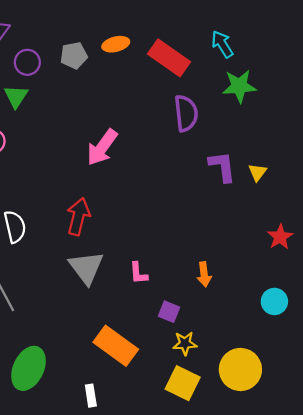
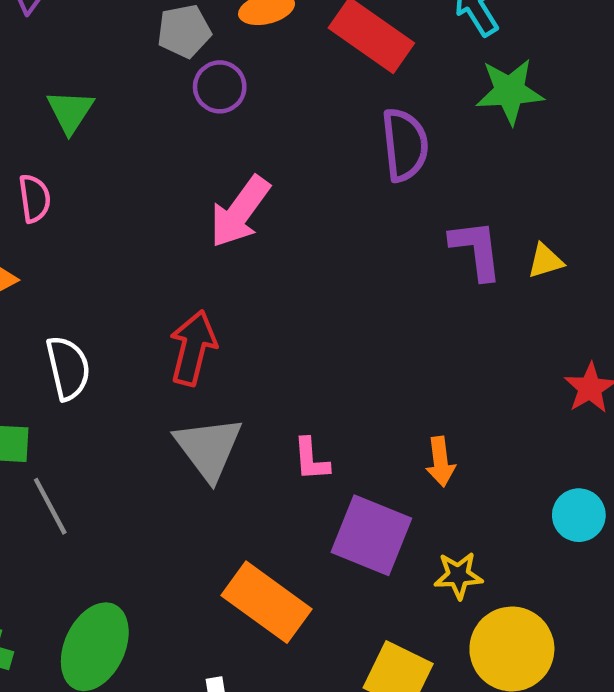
purple circle: (27, 62) -> (220, 87), moved
yellow triangle: (257, 172) -> (545, 261), turned 36
purple square: (169, 312) -> (371, 535), size x1.8
yellow star: (185, 343) -> (458, 575), moved

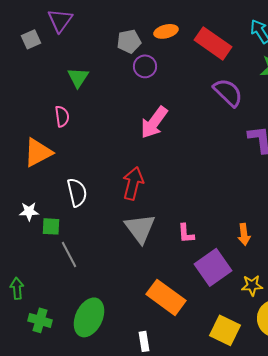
purple semicircle: (405, 145) -> (228, 92), turned -40
purple square: (371, 535) -> (213, 267), turned 33

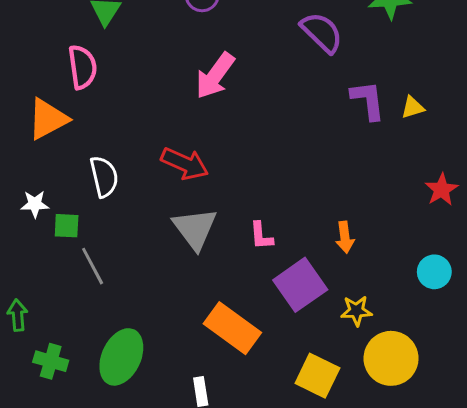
pink semicircle: (62, 116) -> (82, 67), size x1.4
red arrow: (133, 183) -> (185, 164), turned 100

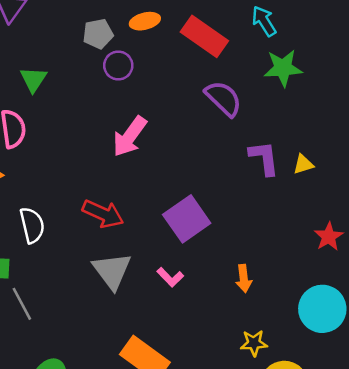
pink L-shape: (261, 236) -> (170, 277), turned -40
cyan circle: (434, 272) -> (322, 309), size x1.6
purple square: (300, 285) -> (187, 219), moved

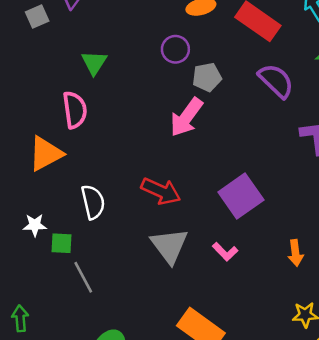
gray pentagon: (98, 34) -> (207, 77), moved

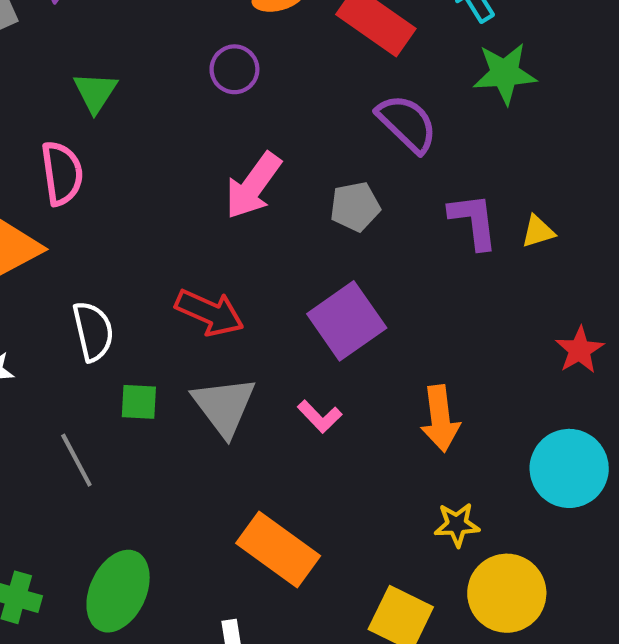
gray pentagon: (207, 77) -> (355, 207), moved
green square: (61, 243) -> (139, 402), moved
orange arrow: (295, 253) -> (440, 419), size x1.4

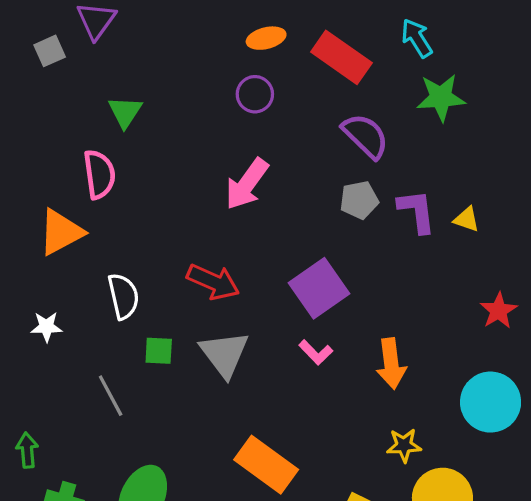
purple circle: (234, 69) -> (255, 94), moved
gray pentagon: (355, 207) -> (359, 200), moved
yellow triangle: (538, 231) -> (466, 219), turned 36
pink L-shape: (320, 416) -> (316, 352), moved

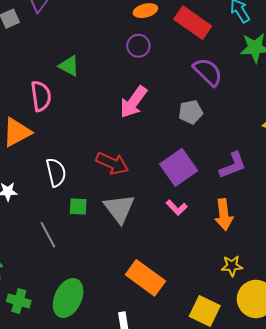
green triangle: (125, 112) -> (69, 66), moved, turned -35
gray pentagon: (359, 200) -> (191, 112), moved
purple L-shape: (417, 211) -> (233, 165), moved, turned 76

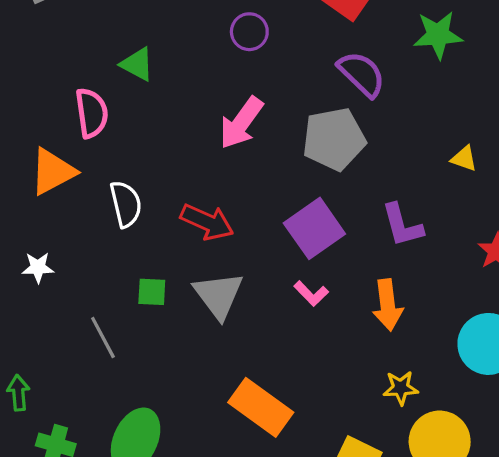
gray pentagon: (191, 112) -> (334, 139), size x1.6
purple L-shape: (233, 165) -> (402, 225), turned 96
white semicircle: (56, 172) -> (126, 204), moved

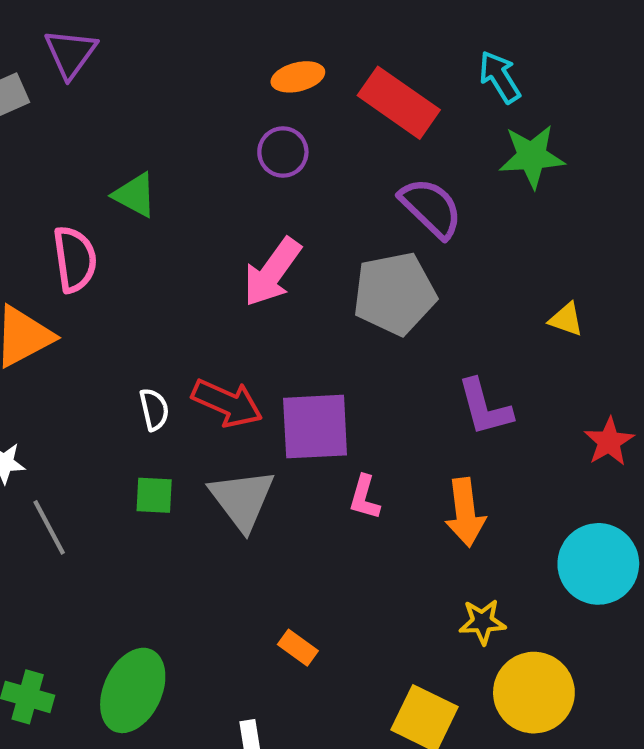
white semicircle: (126, 204) -> (154, 409), moved, size x0.7
purple square: (314, 228) -> (315, 427), moved, turned 32
pink L-shape: (311, 294) -> (364, 497), turned 60
gray line: (103, 337) -> (49, 527), moved
orange rectangle: (261, 407) -> (298, 648), size x0.5

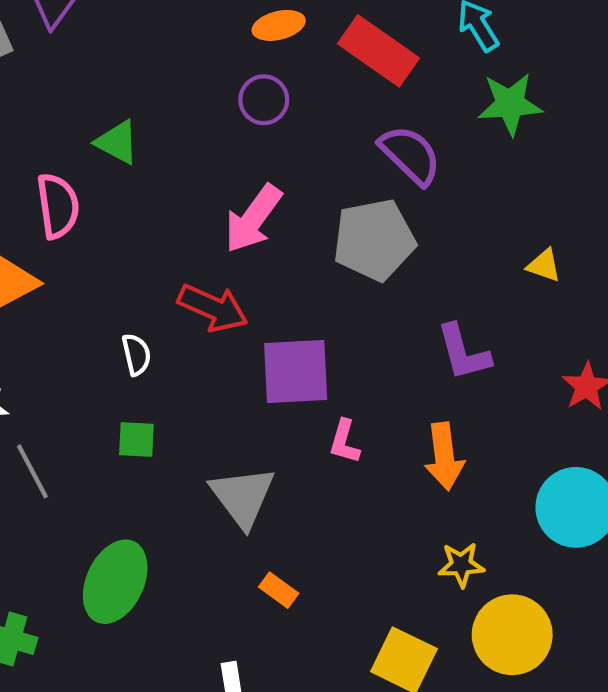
red arrow: (227, 403) -> (213, 308), moved
gray triangle: (242, 500) -> (243, 497), moved
green ellipse: (133, 690) -> (115, 582), moved

